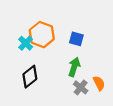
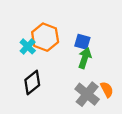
green arrow: (74, 67) -> (85, 58), moved
gray cross: (81, 87) -> (87, 94), size x1.5

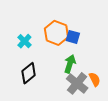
orange hexagon: (45, 37) -> (56, 33), moved
green arrow: (85, 58) -> (70, 64), moved

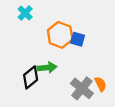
cyan cross: (24, 41) -> (25, 13), moved
green arrow: (70, 64) -> (47, 68), moved, turned 66

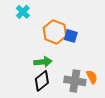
black diamond: (31, 77) -> (42, 81), moved
gray cross: (82, 88) -> (75, 81), turned -30

